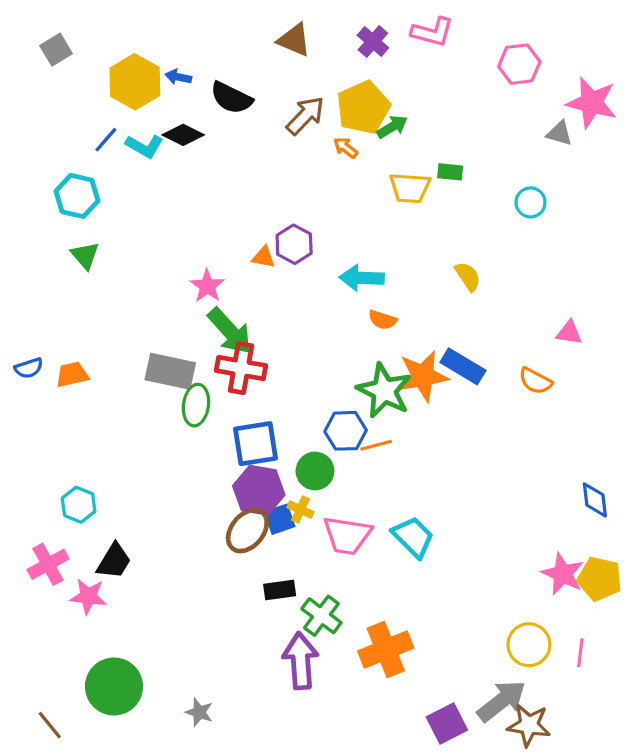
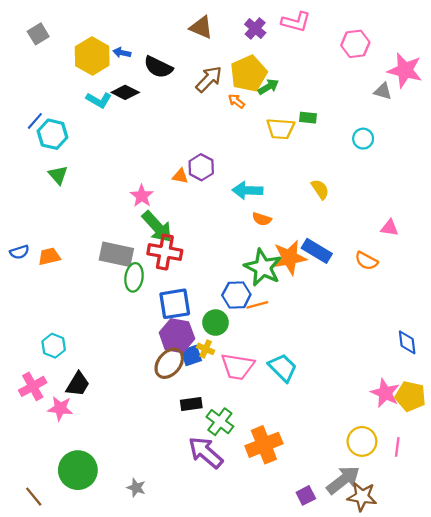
blue line: (106, 140) -> (35, 121), moved
purple arrow: (301, 661) -> (206, 452), turned -45
purple square: (447, 723) -> (306, 495), size x0.7

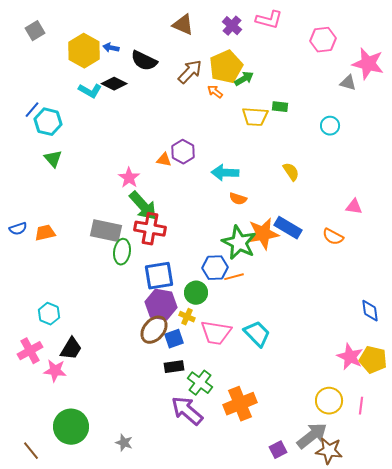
blue square: (191, 356) -> (174, 339), moved

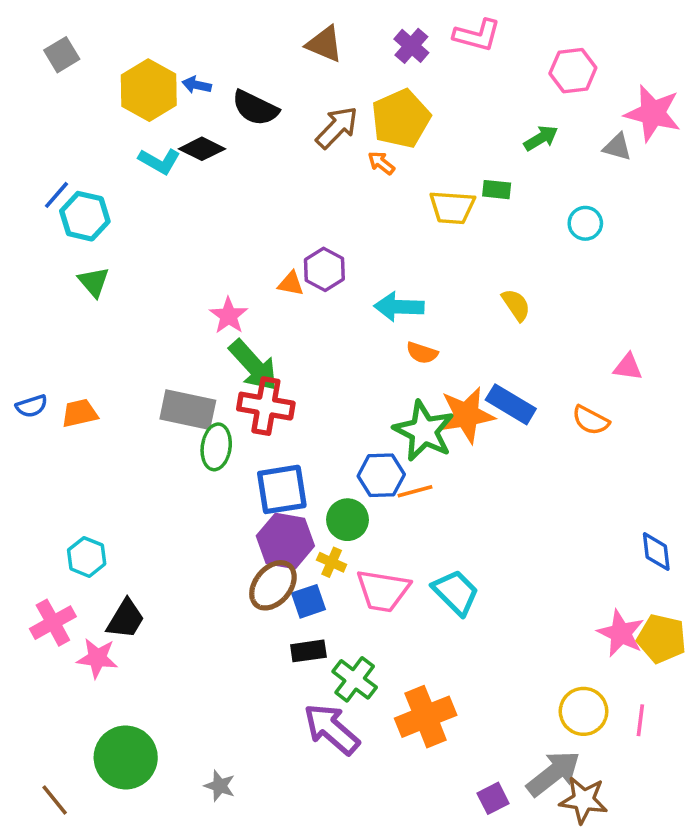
green arrow: (244, 79) -> (541, 138), moved

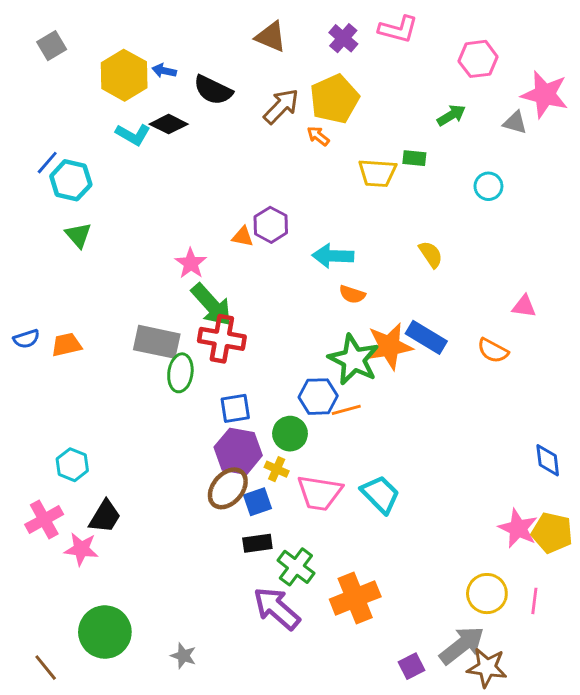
blue square: (282, 489) -> (235, 408), size x0.7

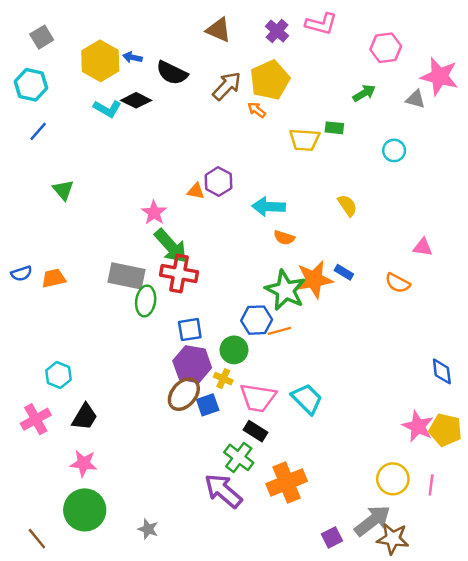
cyan hexagon: (71, 180) -> (31, 85), moved
blue rectangle: (426, 337) -> (344, 272), size x0.6
black rectangle: (257, 543) -> (255, 431), moved, turned 40
pink star: (81, 549) -> (84, 463), moved

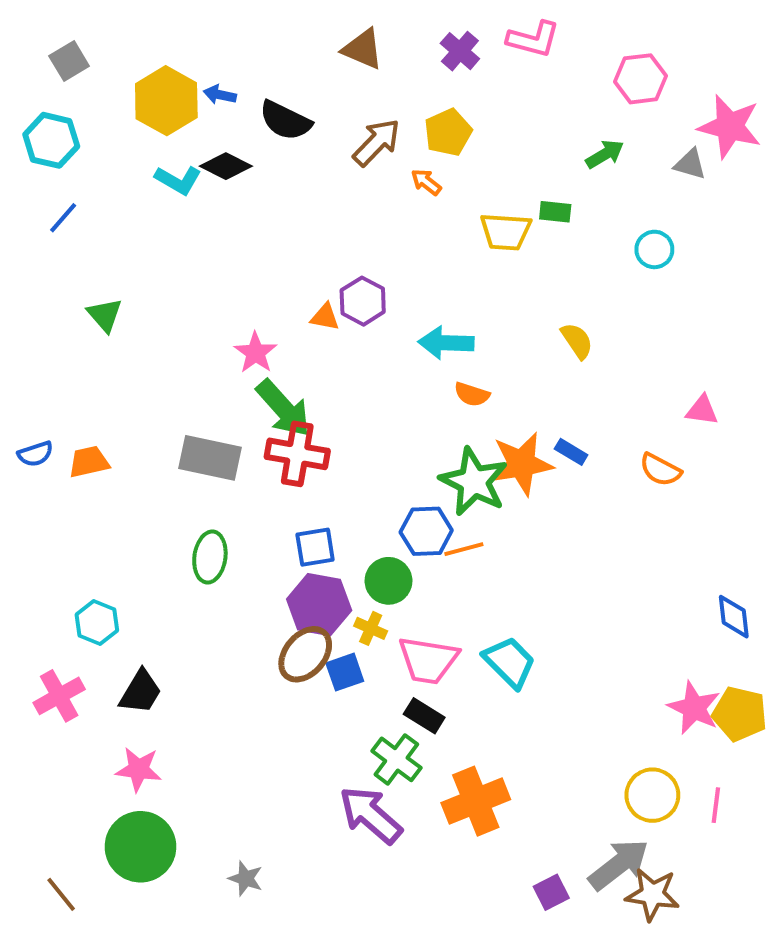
yellow pentagon: (270, 80) -> (448, 132), size x0.7
green ellipse: (146, 301) -> (210, 557), moved

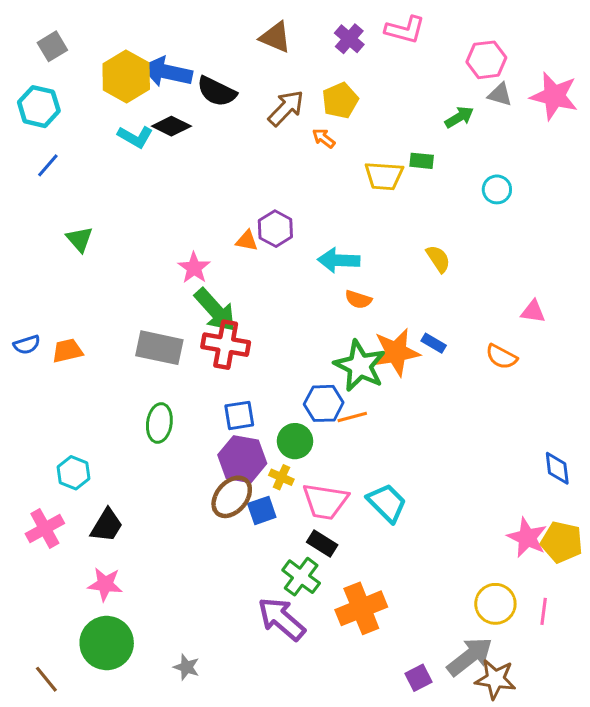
blue arrow: (220, 95) -> (167, 72), size x2.0
gray triangle: (690, 164) -> (500, 95), moved

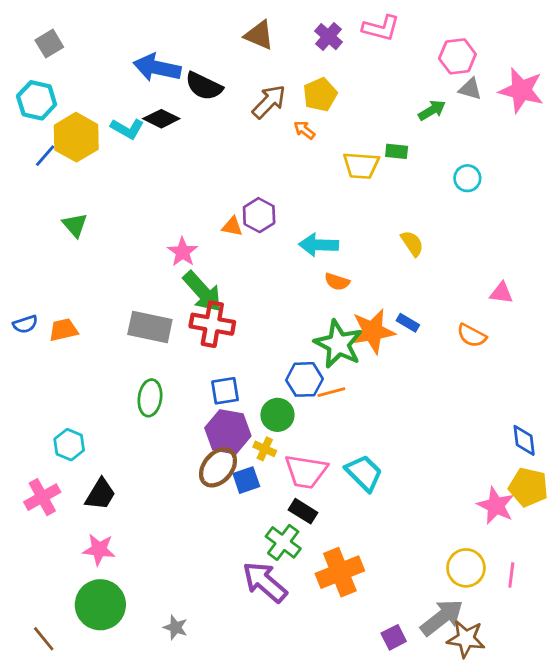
yellow hexagon: (126, 76) -> (76, 137), moved
yellow pentagon: (562, 542) -> (528, 487), moved

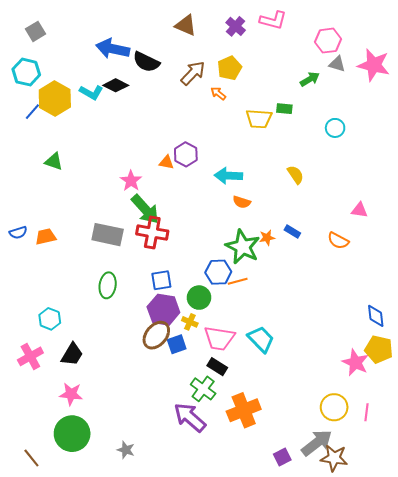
green triangle: (75, 225) -> (54, 161), turned -30
orange star: (372, 331) -> (267, 238), size x0.5

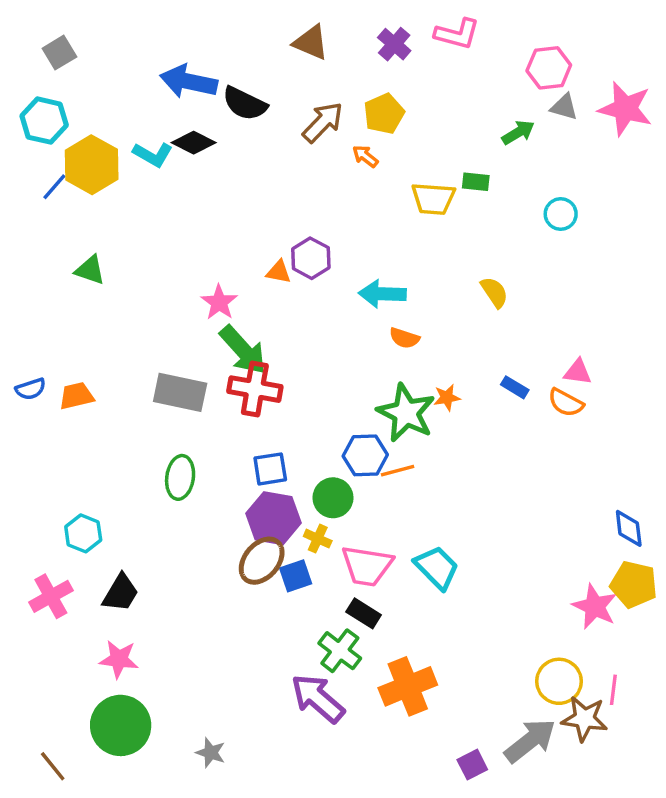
pink triangle: (359, 210) -> (578, 372), moved
blue rectangle: (292, 232) -> (515, 387), moved
brown star: (334, 458) -> (584, 719), moved

